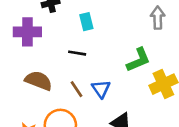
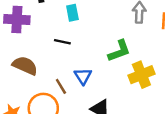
brown line: (76, 89) -> (61, 86), moved

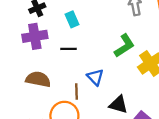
purple cross: (17, 20) -> (35, 36), moved
brown line: (61, 86) -> (77, 91), turned 42

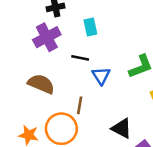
purple cross: (35, 36) -> (47, 37), turned -30
blue triangle: (95, 77) -> (101, 76), moved

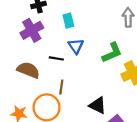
black line: (80, 58) -> (56, 58), moved
blue triangle: (101, 76) -> (76, 46), moved

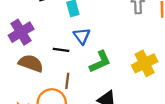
purple cross: (32, 30) -> (21, 32), moved
green L-shape: (112, 53) -> (100, 62), moved

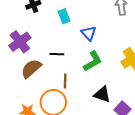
blue triangle: (82, 36) -> (89, 33), moved
brown semicircle: (31, 63) -> (31, 69), turned -55

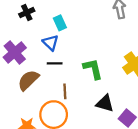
blue triangle: (89, 33) -> (51, 43), moved
green L-shape: (93, 61) -> (93, 69), turned -70

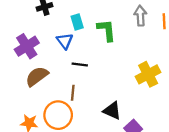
black line: (55, 63) -> (80, 65), moved
green L-shape: (93, 69) -> (106, 30), moved

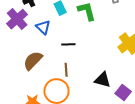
blue triangle: (65, 41) -> (43, 27), moved
purple cross: (27, 46) -> (17, 19), moved

